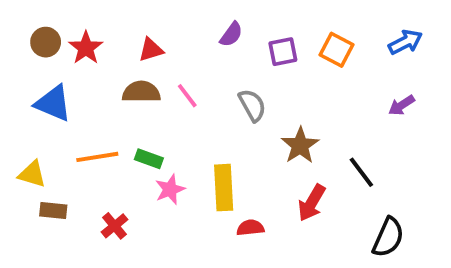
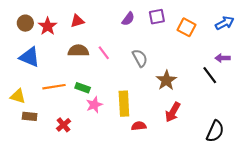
red triangle: (151, 50) -> (77, 21), moved
purple square: (283, 52) -> (157, 17), moved
purple arrow: (402, 105) -> (223, 58), turned 32
black line: (361, 172) -> (210, 75), moved

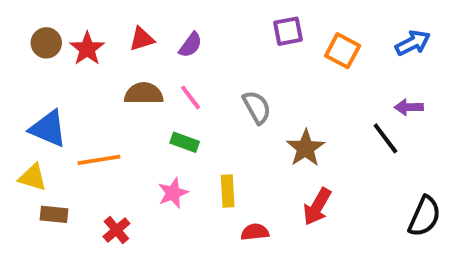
purple semicircle: (128, 19) -> (191, 45), moved
blue triangle: (30, 57) -> (48, 129), moved
green rectangle: (83, 88) -> (185, 142), moved
yellow rectangle: (124, 104) -> (228, 191), size x0.7
black semicircle: (215, 131) -> (424, 216), moved

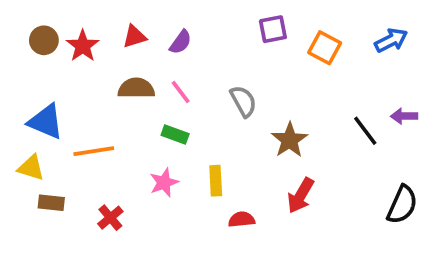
purple arrow: (409, 107) -> (404, 116), moved

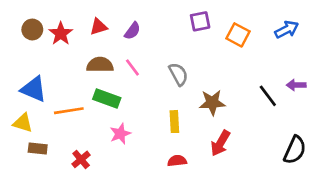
green rectangle: (175, 134) -> (107, 99), moved, size x1.4
brown star: (290, 140) -> (212, 103), turned 30
yellow rectangle: (216, 181) -> (174, 122), moved

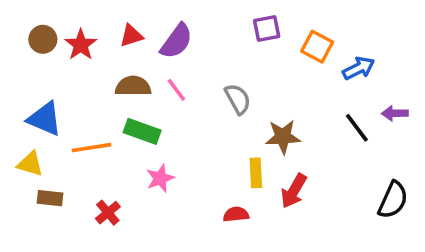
blue arrow: (287, 30) -> (359, 68), moved
purple semicircle: (132, 31) -> (176, 41), size x1.5
yellow rectangle: (174, 122) -> (256, 173), moved

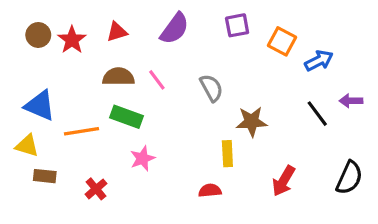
purple semicircle: (176, 41) -> (175, 29), moved
red arrow: (294, 191) -> (284, 181), moved

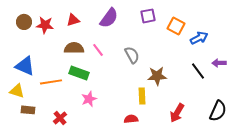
red star: (72, 40) -> (45, 25), turned -30

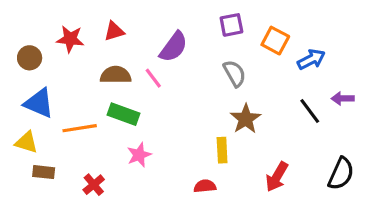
purple semicircle: (109, 18) -> (174, 47), moved
brown circle: (24, 22) -> (30, 58), moved
gray semicircle: (132, 55) -> (235, 73), moved
brown star: (157, 76) -> (246, 119), turned -30

